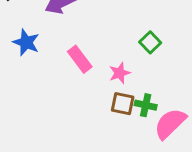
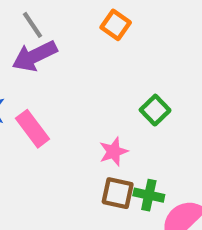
pink rectangle: (80, 59) -> (33, 129), moved

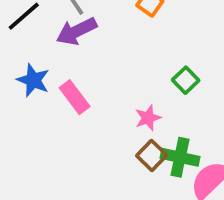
brown square: (118, 193) -> (152, 155), turned 32
green cross: (149, 195) -> (180, 157), size x1.4

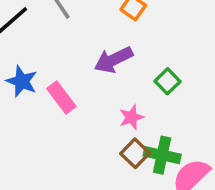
purple arrow: (76, 31) -> (113, 60), moved

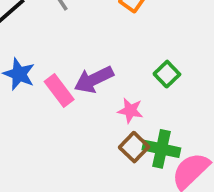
purple arrow: (113, 60) -> (94, 80), moved
pink star: (131, 117) -> (130, 111), turned 30

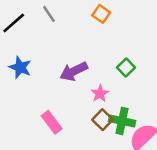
pink rectangle: (59, 90) -> (52, 122), moved
pink star: (130, 111) -> (100, 94), turned 30

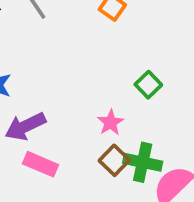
purple arrow: (74, 71) -> (25, 126), moved
pink rectangle: (52, 122) -> (41, 164), turned -30

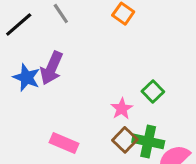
green square: (148, 85) -> (153, 92), moved
purple arrow: (25, 126) -> (51, 68), moved, turned -40

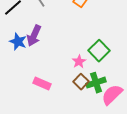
green square: (153, 92) -> (99, 51), size x1.5
green cross: (148, 141) -> (96, 83), turned -30

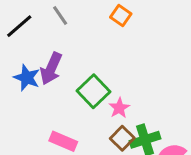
green square: (99, 51) -> (93, 91), moved

